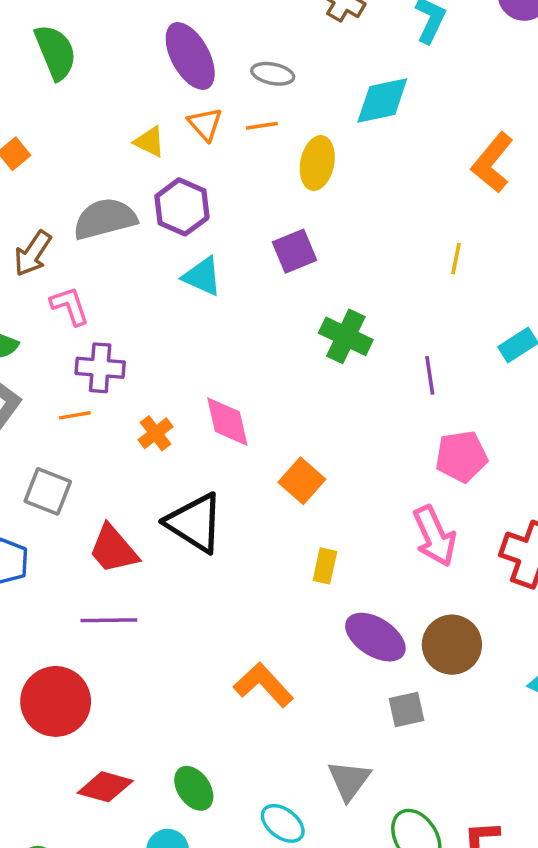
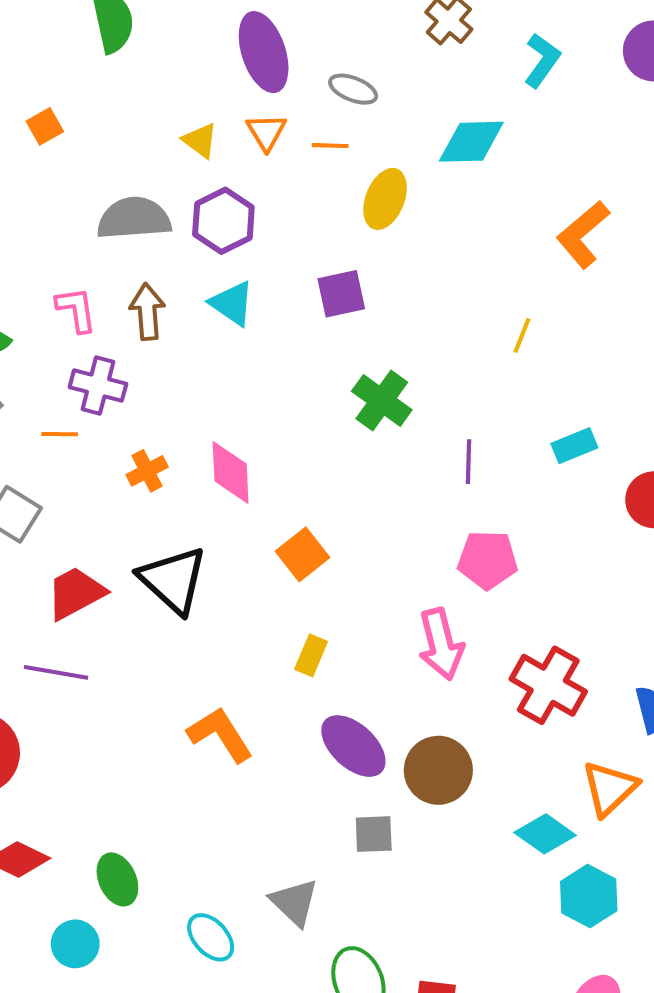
brown arrow: (33, 253) -> (147, 312), moved, turned 132
red trapezoid: (113, 549) -> (76, 593), turned 92
orange L-shape: (263, 685) -> (220, 734), moved
gray triangle: (349, 780) -> (294, 902), turned -33

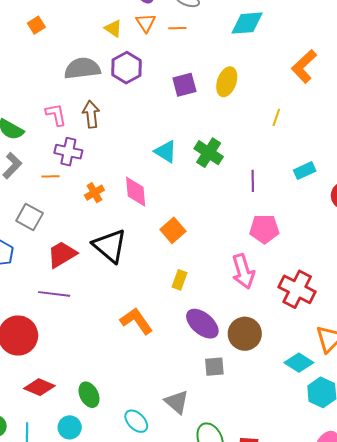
yellow ellipse: (385, 199) -> (227, 82), moved
purple square: (341, 294) -> (184, 85), moved
cyan triangle: (232, 303) -> (166, 152), moved

